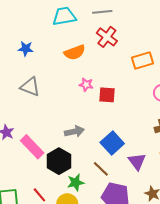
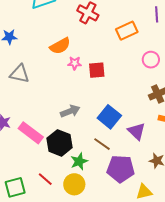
orange semicircle: (75, 52) -> (60, 46), moved

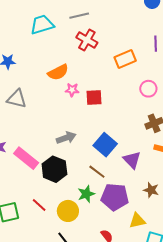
green star: (79, 161) -> (86, 194), moved

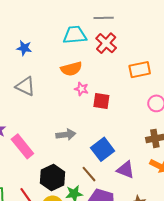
cyan trapezoid: (42, 25) -> (75, 35), moved
purple triangle: (132, 160) -> (126, 170), turned -36
black hexagon: (54, 169) -> (52, 177), moved

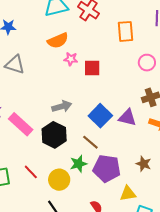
orange rectangle: (140, 70) -> (126, 31), turned -75
purple triangle: (126, 170) -> (127, 117), moved
black hexagon: (52, 177) -> (54, 135), moved

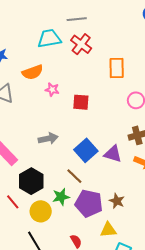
orange semicircle: (58, 41) -> (33, 72), moved
pink star: (71, 59) -> (52, 90), moved
black hexagon: (54, 135) -> (31, 181), moved
brown star: (144, 164) -> (117, 201), moved

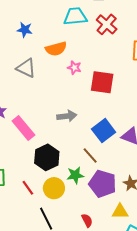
red square: (81, 102) -> (102, 82), size x1.4
red line: (13, 202) -> (28, 188), moved

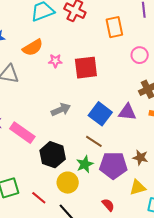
red line: (28, 188) -> (39, 198), moved

